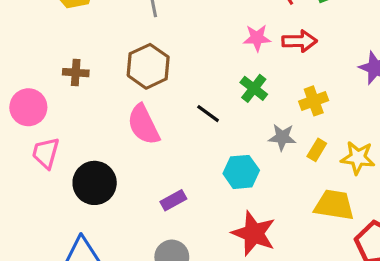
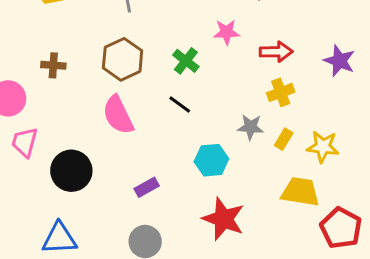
red arrow: (299, 41) -> (276, 52), moved
green cross: (254, 88) -> (186, 61), moved

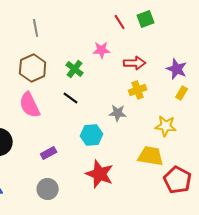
yellow rectangle: (284, 139) -> (182, 93), moved

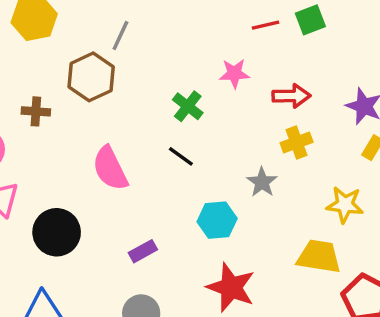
red line: (120, 22) -> (265, 25), turned -70
gray line: (36, 28) -> (120, 35), turned 36
brown hexagon: (33, 68) -> (91, 77), moved
gray star: (118, 113) -> (262, 182), turned 30

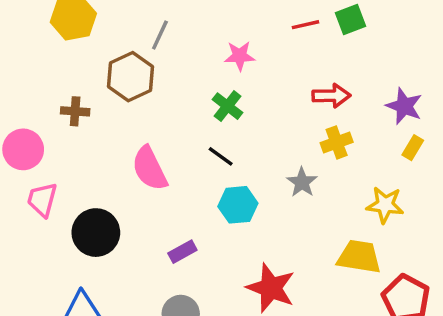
pink star: (234, 73) -> (240, 56), moved
cyan hexagon: (217, 220) -> (238, 205), moved

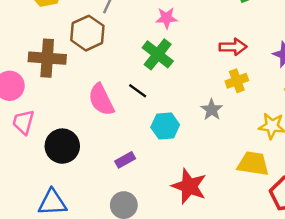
green cross: (227, 106) -> (158, 54), size x1.4
brown cross: (75, 111) -> (47, 58), size x1.8
black line: (221, 156) -> (138, 91), moved

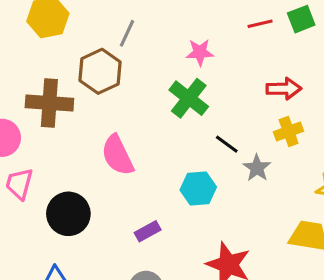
black line: (138, 91) -> (227, 144), moved

